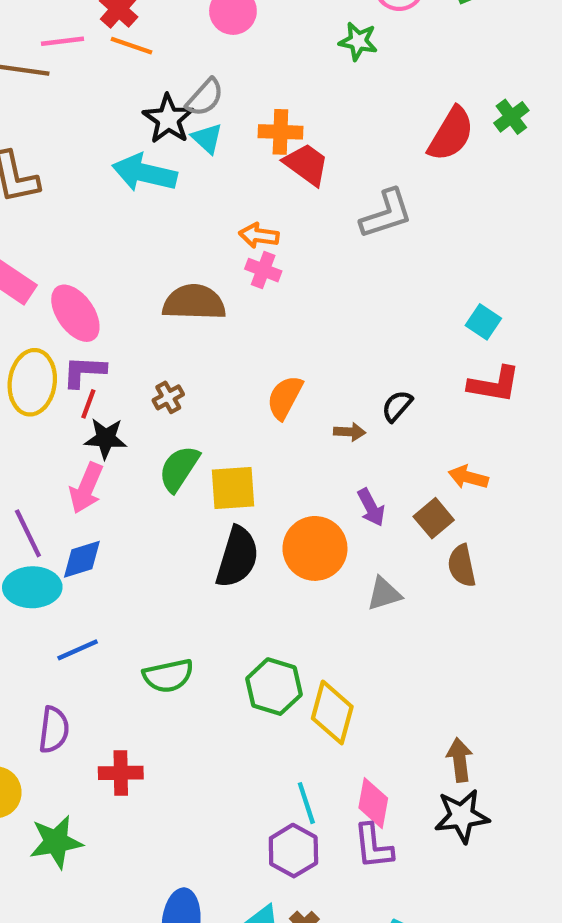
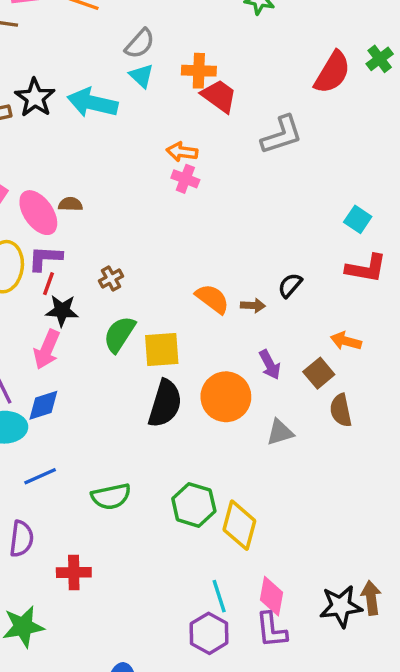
black star: (168, 119) -> (35, 98), moved
brown semicircle: (194, 302) -> (70, 204), moved, size x0.5
orange semicircle: (285, 397) -> (212, 299), moved, turned 99
brown arrow: (460, 760) -> (371, 598), moved

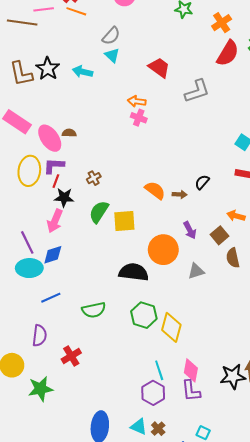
orange cross: (199, 71) -> (222, 23), moved, turned -36
cyan arrow: (92, 103) -> (82, 72), size x0.7
black semicircle: (165, 404) -> (134, 272), moved, turned -100
red cross: (74, 572) -> (71, 356), turned -30

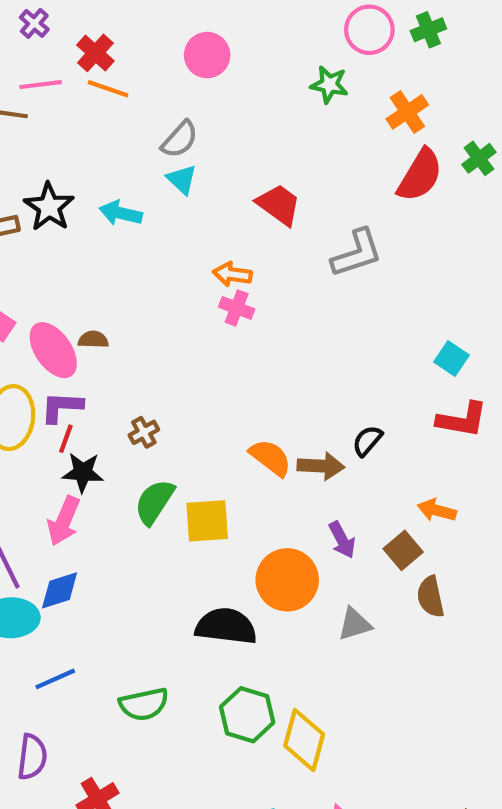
brown arrow: (180, 194) -> (321, 466), size x1.5

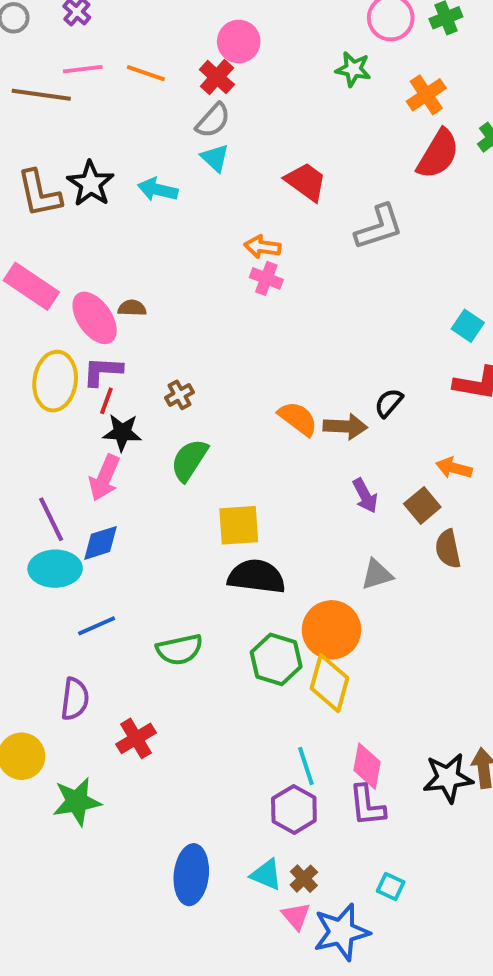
red cross: (95, 53) -> (217, 77), moved
yellow square: (207, 521) -> (239, 525), moved
orange circle: (287, 580) -> (331, 630), moved

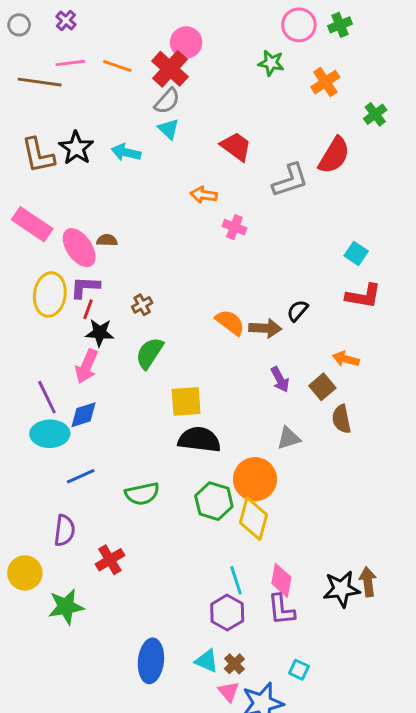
red cross: (217, 77) -> (170, 69), size x1.4
red semicircle: (438, 154) -> (334, 155), moved
pink cross: (266, 278) -> (234, 227), moved

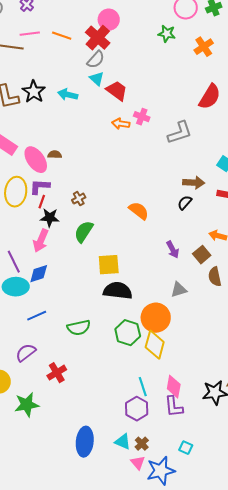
red trapezoid: (236, 147) -> (117, 91), moved
gray L-shape: (290, 180) -> (180, 133), moved
pink cross: (234, 227) -> (142, 117), moved
brown arrow: (265, 328) -> (194, 183), moved
purple semicircle: (64, 530) -> (26, 353), turned -135

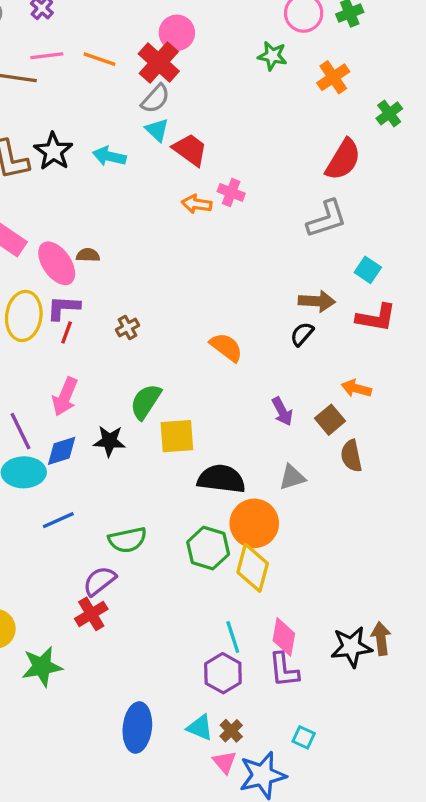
gray L-shape: (180, 133) -> (327, 219), moved
black star: (50, 218) -> (109, 441), moved
green semicircle: (84, 232) -> (146, 402), moved
black semicircle: (118, 291) -> (221, 479), moved
purple semicircle: (26, 353) -> (99, 581), moved

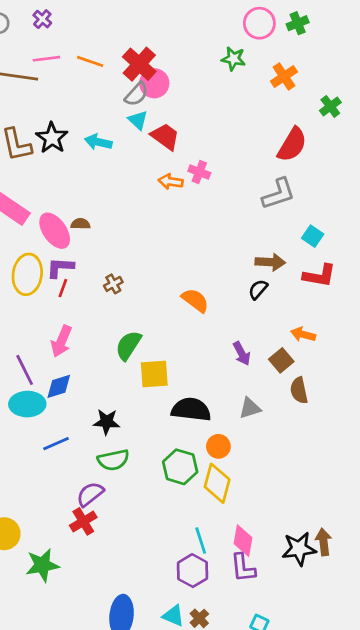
pink circle: (177, 33) -> (154, 83), moved
black star: (109, 441) -> (106, 422), moved
orange circle: (254, 523) -> (218, 446), size x0.6

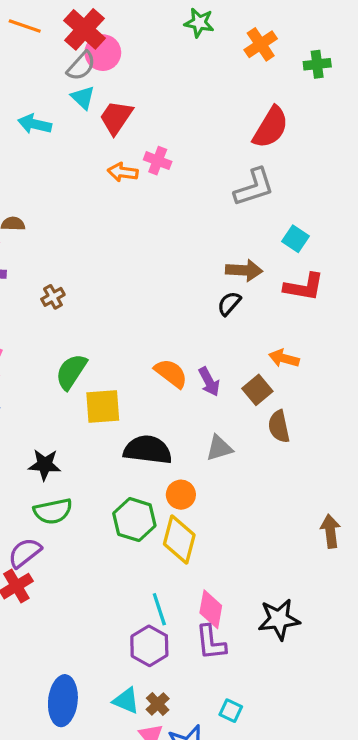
green cross: (330, 106) -> (317, 64), moved, turned 30
red trapezoid: (165, 136) -> (116, 117), turned -92
orange semicircle: (195, 300) -> (171, 373), moved
brown arrow: (324, 542) -> (330, 531), moved

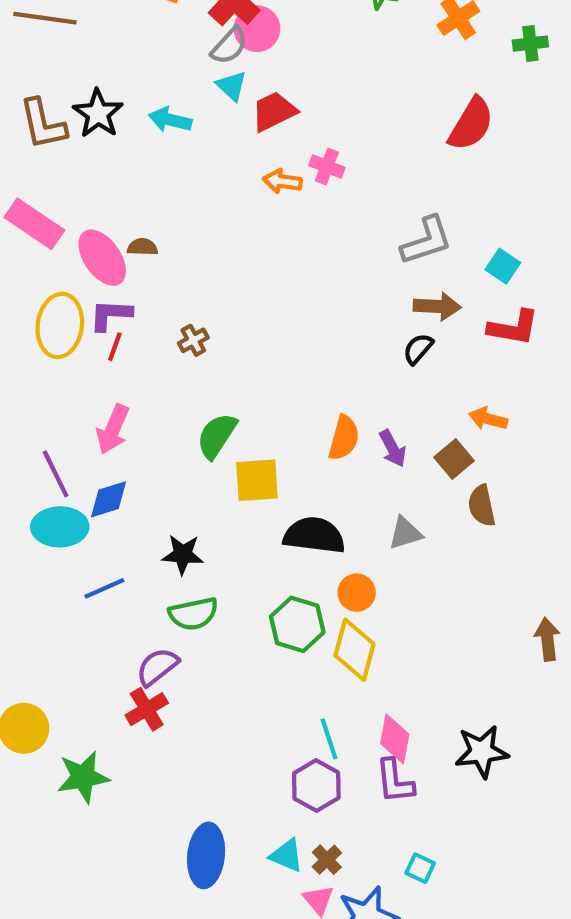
red trapezoid: (116, 117) -> (274, 111), turned 30
gray L-shape: (254, 187) -> (427, 241), moved
orange semicircle: (171, 373) -> (344, 438), turned 68

